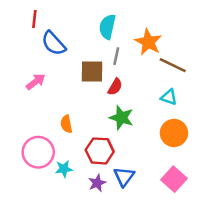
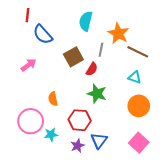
gray line: (116, 56) -> (101, 50), moved
brown square: (92, 72) -> (73, 57), turned -30

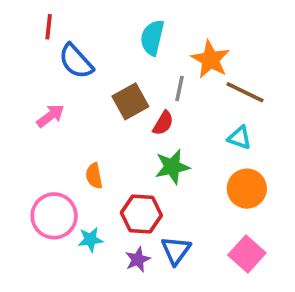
green star: (97, 94) -> (172, 167), turned -30

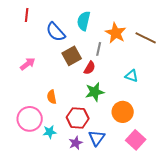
blue semicircle: (76, 61) -> (56, 32), moved
brown line: (245, 92) -> (146, 38), moved
orange circle: (247, 189) -> (123, 112), moved

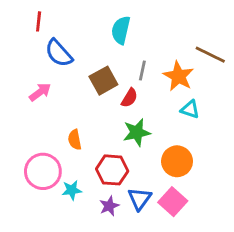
blue semicircle: (56, 32) -> (59, 53), moved
orange star: (116, 33) -> (178, 76), moved
pink square: (136, 140) -> (173, 202), moved

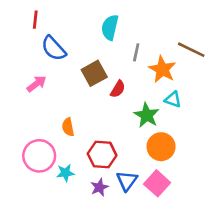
gray line: (142, 70) -> (136, 52), moved
green star: (137, 132) -> (147, 115), moved, turned -30

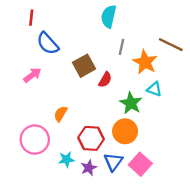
cyan semicircle: (110, 27) -> (109, 16), moved
orange semicircle: (68, 127) -> (61, 114), turned 42
orange circle: (161, 147) -> (125, 131), moved
cyan star: (65, 173) -> (66, 159), moved

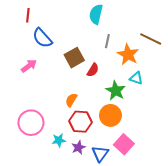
orange semicircle: (61, 114) -> (71, 100), moved
blue triangle: (113, 162) -> (100, 154), moved

